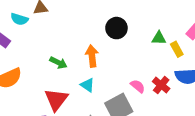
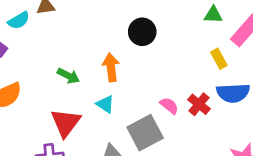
cyan semicircle: (19, 19) -> (19, 20), turned -48
green triangle: (159, 38) -> (213, 15), moved

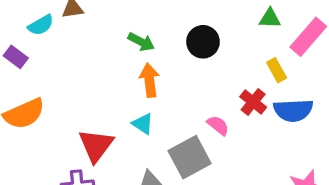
black circle: (142, 32) -> (203, 42), moved
green arrow: (68, 76) -> (141, 42), moved
red cross: (199, 104) -> (253, 102), moved

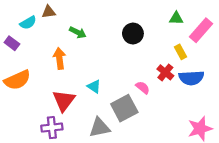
green arrow: (141, 42) -> (78, 32), moved
orange arrow: (149, 80) -> (59, 58), moved

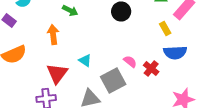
red cross: (165, 72) -> (151, 68), moved

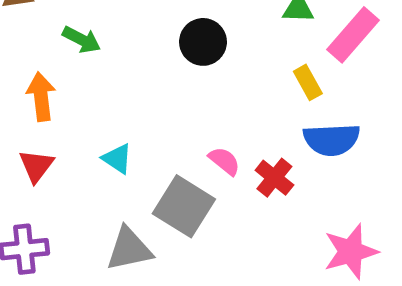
red triangle: (57, 74) -> (36, 166), moved, size x0.7
gray square: (113, 80) -> (184, 206), turned -30

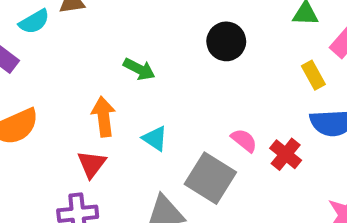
green arrow: (82, 40) -> (139, 69), moved
orange arrow: (41, 97) -> (103, 117), moved
red triangle: (36, 166) -> (92, 164), moved

